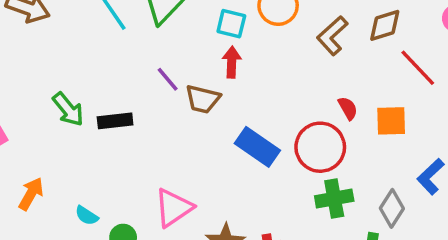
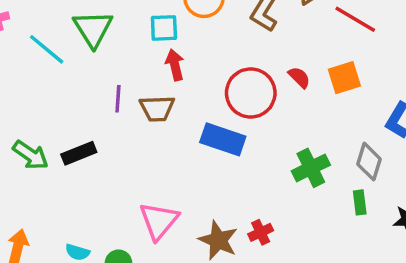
purple line: (168, 79) -> (118, 99), turned 60
red circle: (320, 147) -> (251, 93), moved

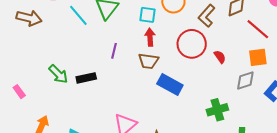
orange square: (344, 78) -> (258, 57), moved
red circle: (251, 93) -> (192, 44), moved
brown trapezoid: (157, 108) -> (148, 61), moved
gray diamond: (369, 162) -> (245, 81), moved, turned 45

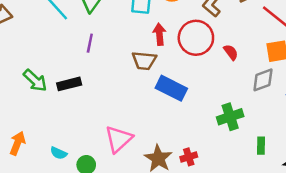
red arrow: (150, 37) -> (160, 34), moved
purple line: (114, 51) -> (90, 43), moved

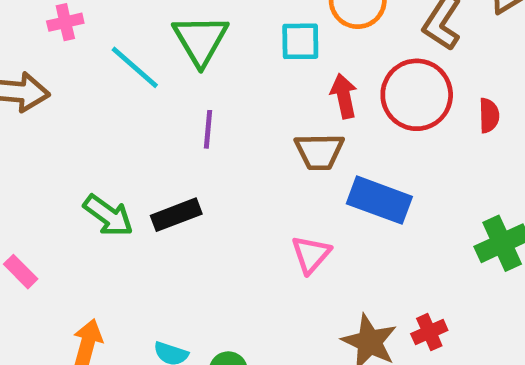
red semicircle: (231, 52) -> (489, 115), turned 42
pink triangle: (119, 139) -> (311, 254), moved, size x0.7

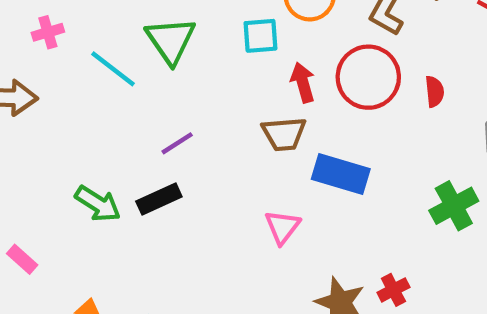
purple line: (208, 129) -> (177, 143), moved, turned 56

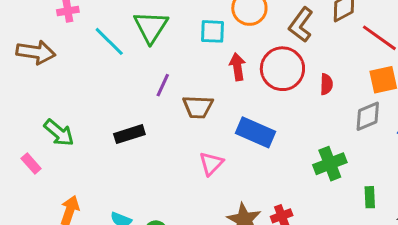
brown trapezoid: (284, 134) -> (198, 107), moved
purple line: (177, 143) -> (163, 85), moved, turned -40
green arrow: (98, 204) -> (59, 133), moved

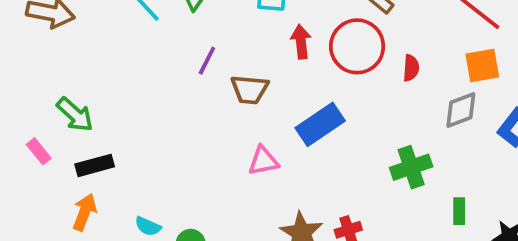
blue rectangle: (256, 132) -> (320, 124), turned -60
black rectangle: (129, 134) -> (95, 165), moved
pink triangle: (211, 164) -> (263, 161), turned 32

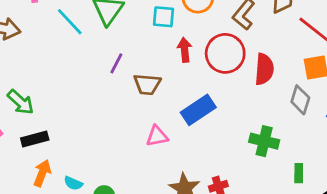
red semicircle: (411, 68) -> (264, 69), size x1.6
gray diamond: (461, 110) -> (300, 100), turned -52
green cross: (411, 167) -> (264, 141), turned 32
orange arrow: (84, 212) -> (42, 173), moved

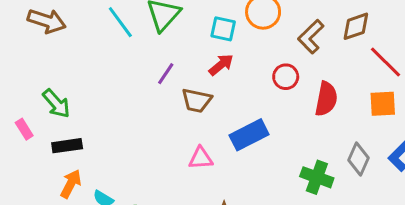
red arrow: (185, 50) -> (221, 65), moved, turned 50
red circle: (225, 53) -> (286, 77), size x0.6
gray diamond: (300, 100) -> (358, 159), moved

